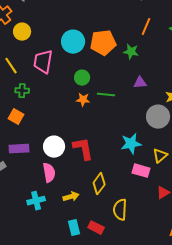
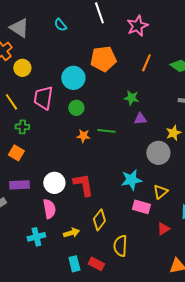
orange pentagon: (103, 43) -> (103, 59), moved
green star: (131, 52) -> (131, 98), moved
green circle: (82, 78) -> (76, 108), moved

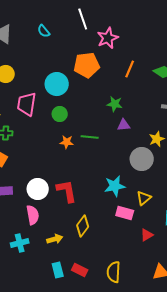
pink star: (137, 26) -> (108, 38), moved
yellow semicircle: (120, 246) -> (114, 272), moved

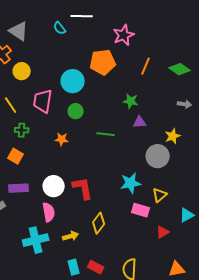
white line: (83, 19) -> (82, 16), moved, turned -70
orange star: (67, 142) -> (62, 139), moved
cyan cross: (20, 243) -> (36, 240), size x1.4

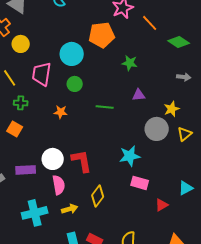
orange line: (146, 66) -> (150, 23), moved, turned -66
green star: (131, 101) -> (130, 63), moved
purple rectangle: (19, 188) -> (26, 170), moved
yellow triangle: (160, 195) -> (185, 134), moved
pink semicircle: (49, 212) -> (59, 185), moved

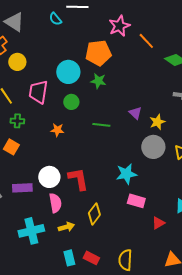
green star: (130, 63) -> (98, 81), moved
purple triangle: (139, 95) -> (135, 113), turned 48
yellow star: (172, 109) -> (157, 122), moved

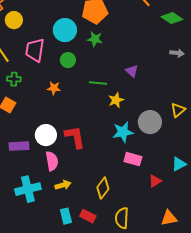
yellow star: (157, 122) -> (116, 100), moved
gray circle: (153, 147) -> (150, 122), moved
yellow diamond: (94, 214) -> (103, 188), moved

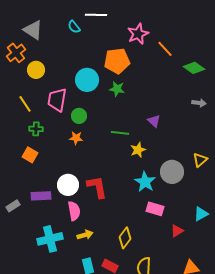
green circle: (68, 60) -> (79, 116), moved
cyan star: (123, 132) -> (145, 182), turned -30

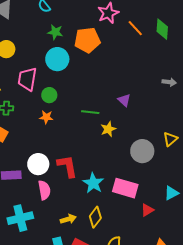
green diamond: (194, 68) -> (162, 29), moved, turned 60
green star: (117, 89) -> (55, 32), moved
cyan star: (145, 182) -> (93, 183), moved
pink rectangle: (155, 209) -> (125, 188), size x1.4
yellow arrow: (85, 235) -> (68, 219), moved

